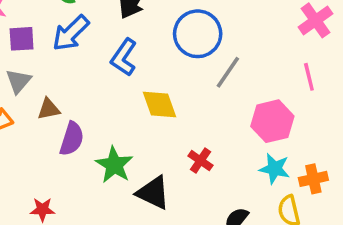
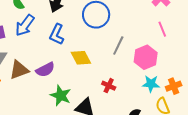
gray line: (228, 72) -> (118, 46), moved
brown triangle: (49, 109) -> (19, 70), size x1.5
purple semicircle: (72, 139) -> (45, 70), moved, turned 54

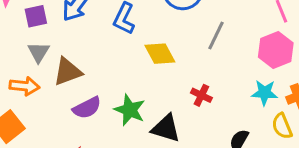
pink hexagon: (146, 57) -> (276, 50), moved
purple semicircle: (45, 70) -> (87, 108), moved

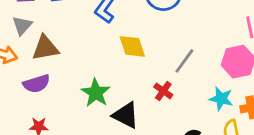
gray line: (216, 35) -> (184, 61), moved
purple semicircle: (87, 108) -> (36, 84), moved

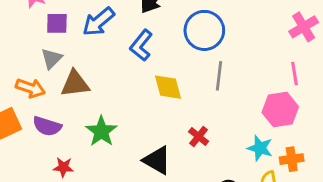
gray line: (184, 61) -> (219, 76), moved, turned -32
purple semicircle: (36, 84) -> (47, 126), moved, turned 32
green star: (96, 93) -> (101, 131), moved

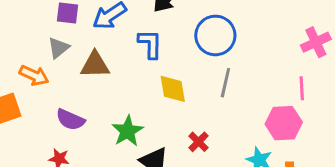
blue L-shape: (141, 45) -> (150, 44), turned 136
brown triangle: (75, 84) -> (95, 65), moved
purple semicircle: (47, 126) -> (70, 120), moved
green star: (101, 131) -> (128, 131), moved

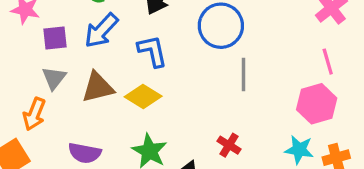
orange arrow: (34, 75) -> (34, 114), turned 100
yellow diamond: (173, 89) -> (143, 97), moved, turned -36

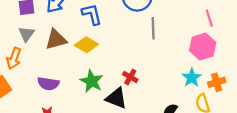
red cross: (229, 145) -> (130, 77), moved
cyan star: (299, 150) -> (192, 78), turned 30

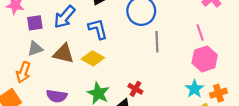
pink line: (209, 18) -> (200, 32), moved
gray triangle: (26, 34) -> (35, 49), turned 35
brown triangle: (56, 39) -> (63, 54), turned 30

